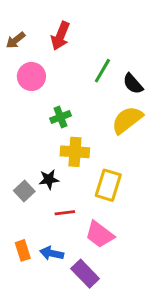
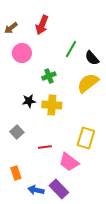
green cross: (60, 117) -> (49, 76), moved
black star: (49, 179) -> (29, 101), moved
yellow rectangle: (108, 185) -> (86, 138), moved
blue arrow: (52, 253) -> (36, 190), moved

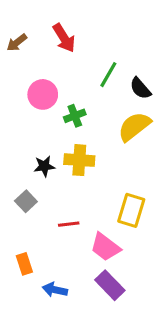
red arrow: (42, 25) -> (64, 38), turned -54
pink circle: (22, 53) -> (43, 94), moved
black star: (29, 101) -> (44, 166), moved
purple rectangle: (59, 189) -> (110, 285), moved

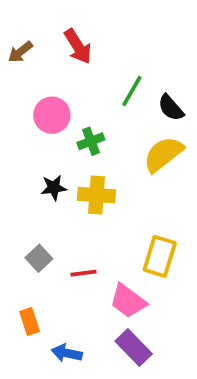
black star: (44, 166) -> (54, 188), moved
gray square: (26, 201) -> (39, 258), moved

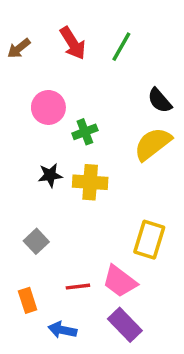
green line: (132, 91) -> (121, 47), moved
red line: (83, 273) -> (78, 287), moved

